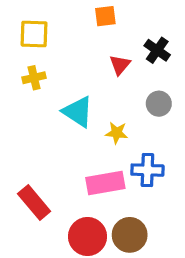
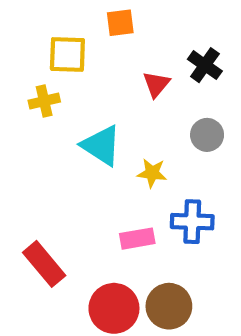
orange square: (105, 16) -> (120, 23), moved
yellow square: (34, 34) -> (67, 55), moved
pink rectangle: (105, 183) -> (137, 239), size x0.7

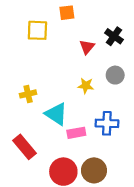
yellow cross: (44, 101) -> (28, 94), moved
cyan triangle: (101, 145) -> (56, 114), moved
yellow star: (152, 173) -> (86, 86), moved

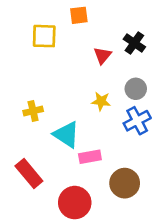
blue cross: (107, 123) -> (137, 121), moved, turned -30
brown circle: (94, 170) -> (125, 183), moved

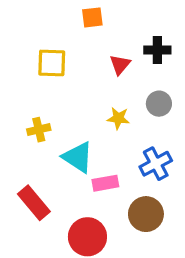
yellow square: (44, 36) -> (52, 63), moved
black cross: (134, 43) -> (157, 50), turned -35
blue cross: (137, 121) -> (156, 164), moved

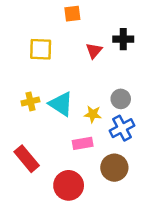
gray circle: (159, 104) -> (121, 99), moved
yellow star: (118, 118) -> (93, 114), moved
cyan triangle: (78, 157) -> (61, 104), moved

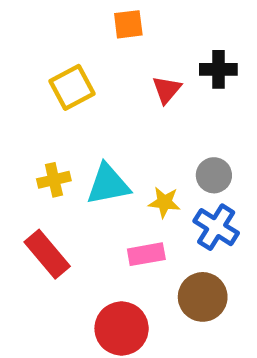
yellow square: (41, 49) -> (72, 87), turned -30
cyan triangle: (61, 104) -> (108, 184), turned -44
blue cross: (122, 128) -> (216, 227), turned -30
red rectangle: (27, 159) -> (47, 254), moved

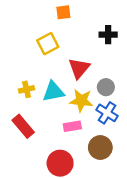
yellow square: (72, 87) -> (48, 44), moved
red triangle: (167, 90) -> (79, 68), moved, size x1.5
yellow star: (164, 202) -> (81, 101), size x1.5

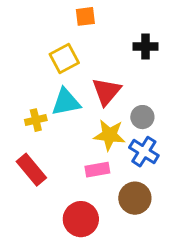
cyan triangle: (53, 92) -> (66, 102), moved

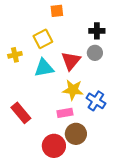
gray circle: (142, 117) -> (95, 53), moved
yellow cross: (36, 120) -> (15, 55), moved
brown circle: (135, 198) -> (76, 134), moved

